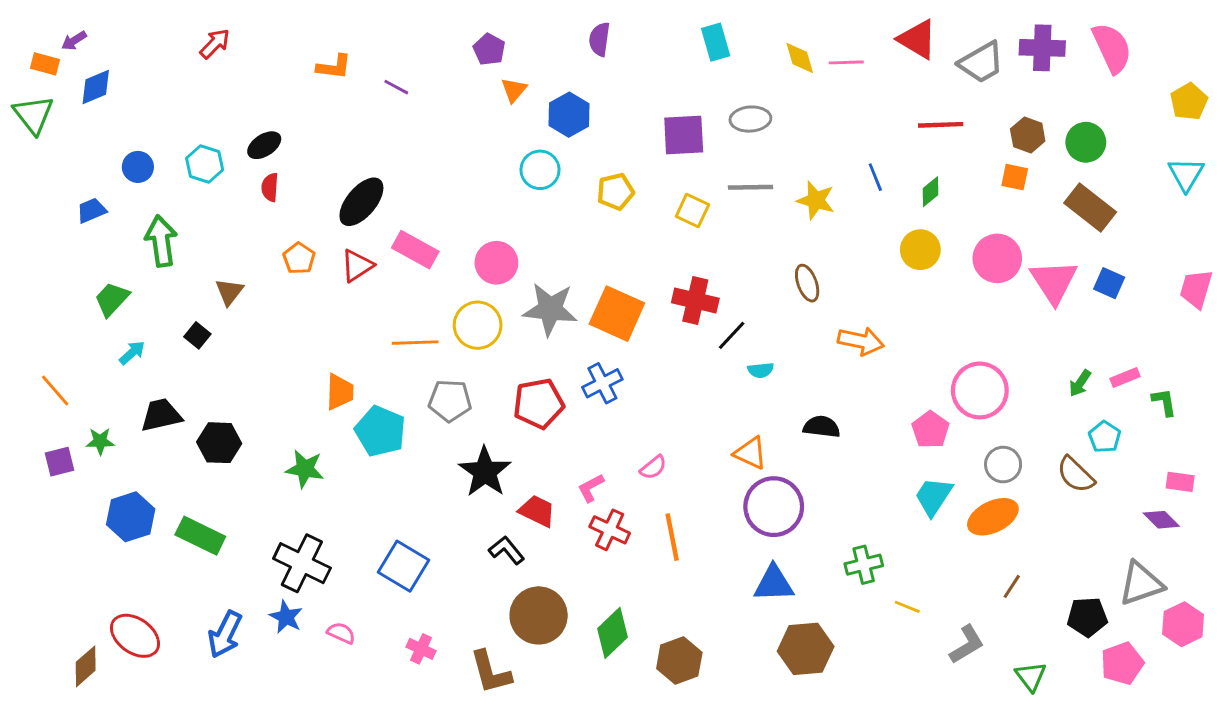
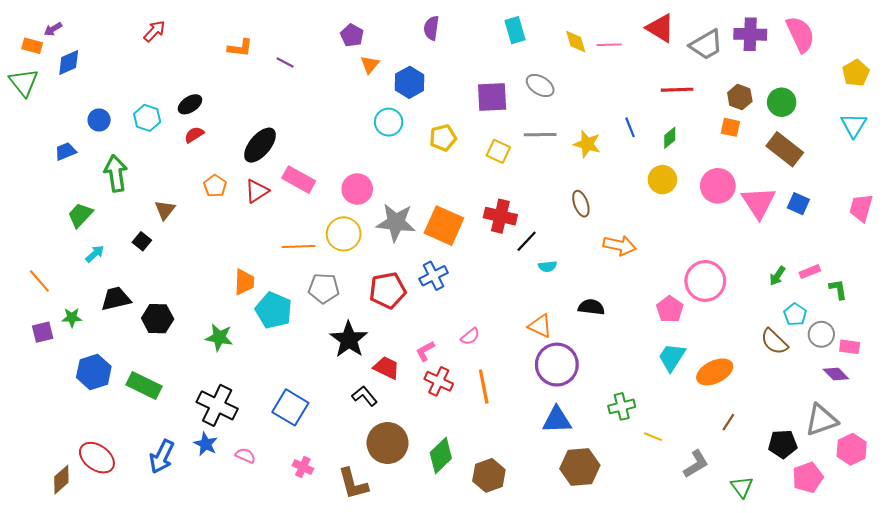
gray ellipse: (750, 119) -> (540, 85), turned 36
red semicircle: (270, 187) -> (194, 135), turned 54
gray circle: (1003, 465) -> (821, 334), moved

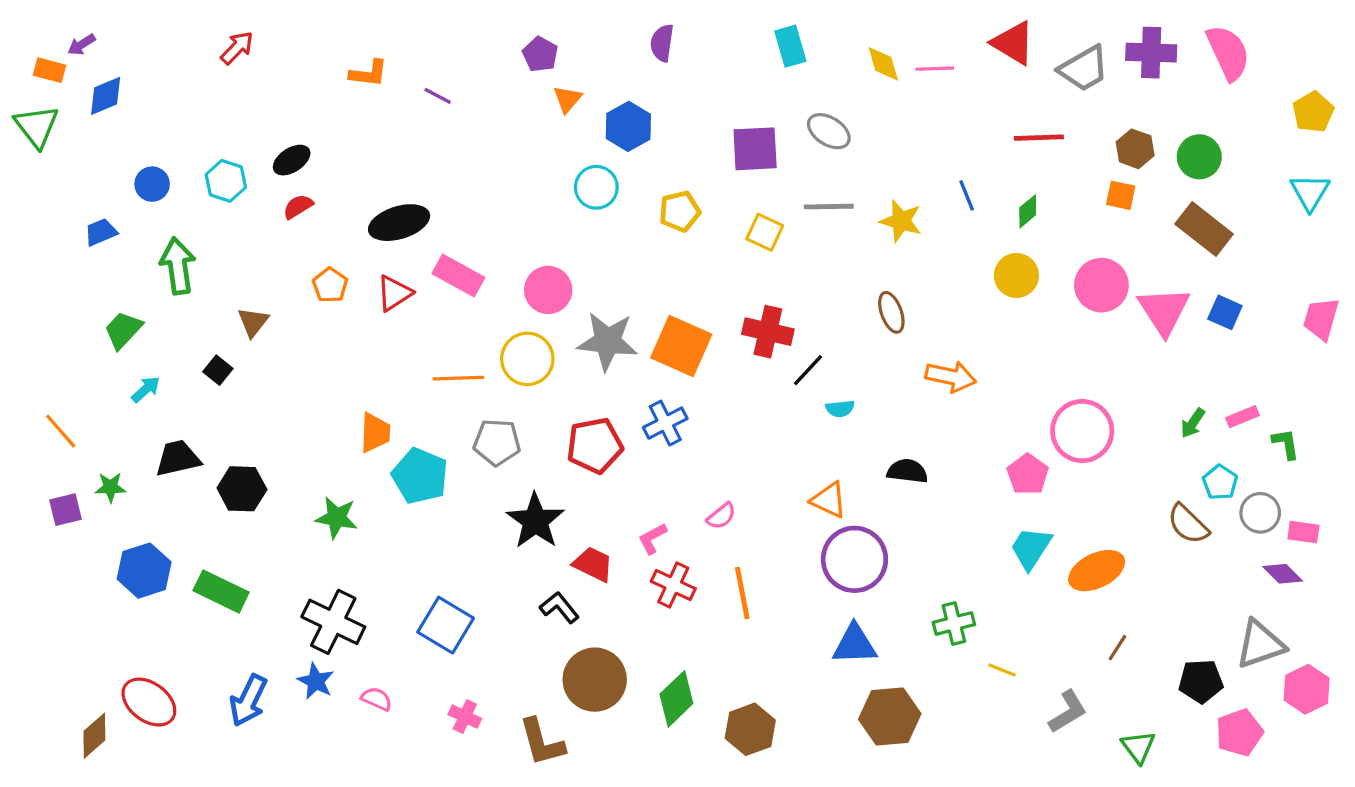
black ellipse: (260, 145) -> (399, 223), turned 33

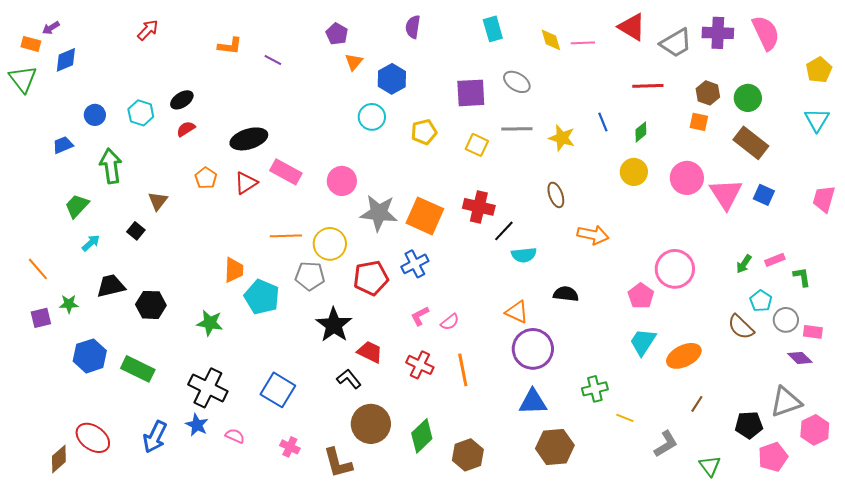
yellow circle: (527, 359) -> (330, 244), moved
cyan semicircle: (840, 409) -> (524, 255), size x1.4
pink L-shape: (652, 538) -> (420, 316), moved

